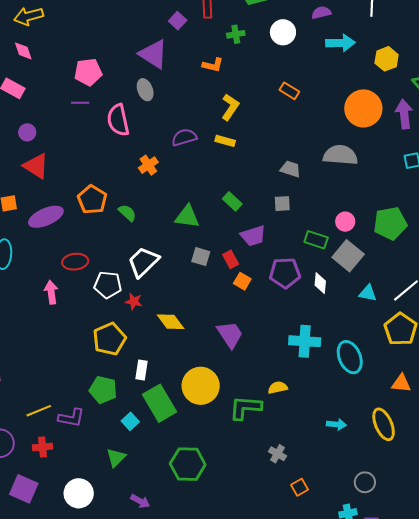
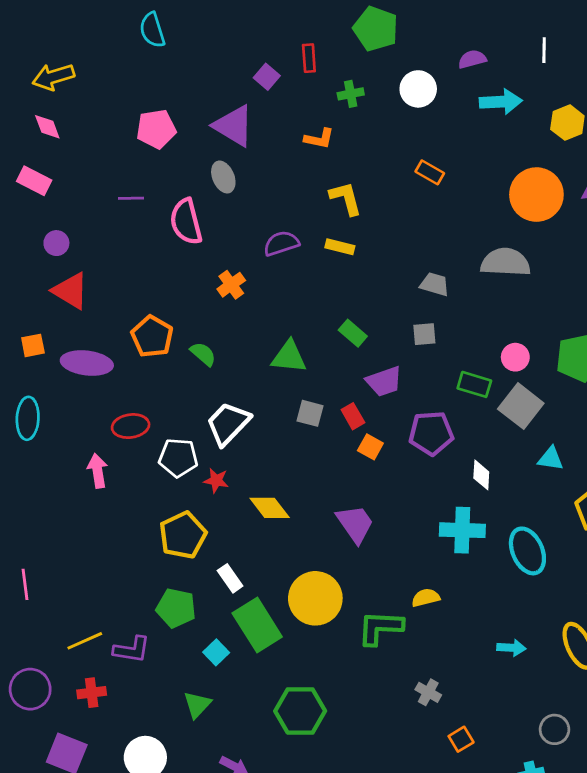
pink pentagon: (88, 72) -> (156, 129), moved
yellow L-shape: (230, 107) -> (346, 198), turned -48
purple ellipse: (46, 217) -> (87, 363), turned 32
white diamond: (320, 283) -> (481, 475), moved
white rectangle: (142, 370) -> (230, 578), turned -42

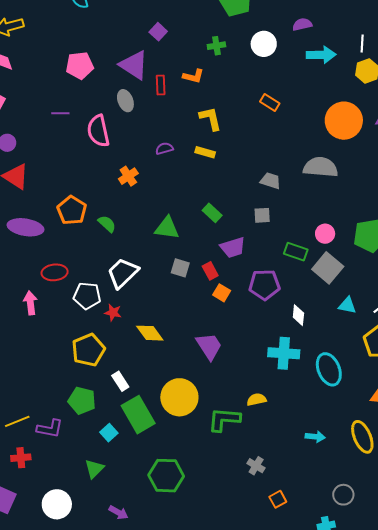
white line: (544, 50) -> (362, 44), moved
red rectangle: (309, 58) -> (161, 85), moved
purple semicircle: (281, 243) -> (164, 148), size x0.7

